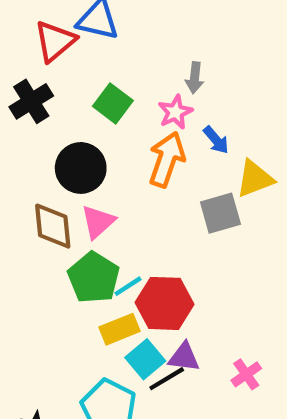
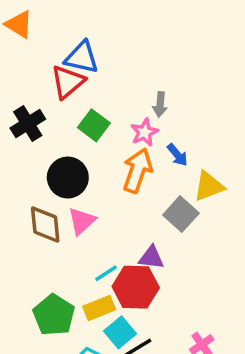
red triangle: (55, 41) -> (68, 82), moved
gray square: (220, 213) -> (181, 214), turned -32
green pentagon: (94, 278) -> (54, 315), moved
purple triangle: (184, 357) -> (151, 258), moved

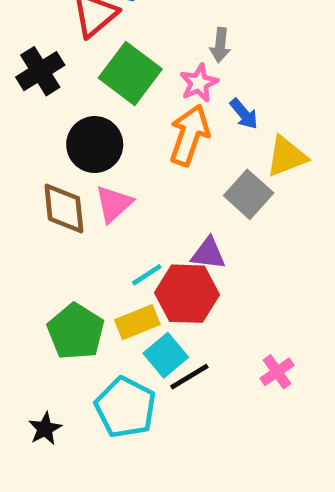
green square: (94, 125) -> (130, 74), size x1.4

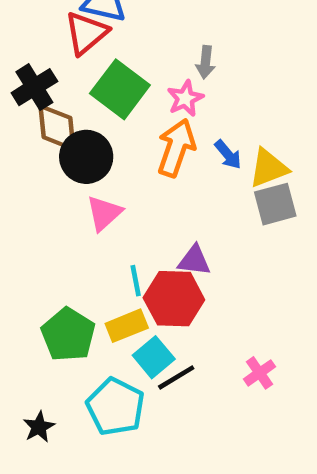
blue arrow: (244, 114) -> (228, 155), moved
gray square: (249, 194) -> (275, 204), moved, turned 33
brown diamond: (64, 208) -> (57, 128), moved
cyan line: (147, 275) -> (136, 281), turned -68

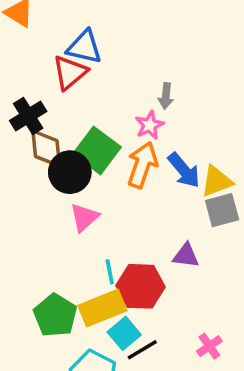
green square: (120, 89) -> (97, 150), moved
blue arrow: (228, 155) -> (184, 170), size x1.5
purple triangle: (194, 260) -> (186, 255), moved
yellow rectangle: (127, 326) -> (102, 308), size x1.4

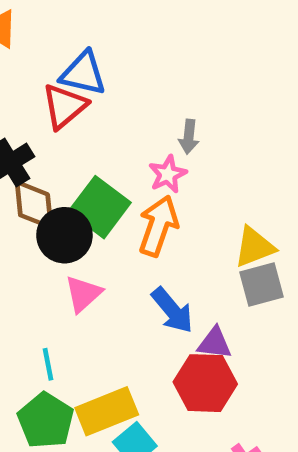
blue arrow: (184, 170) -> (172, 310), moved
cyan line: (110, 272) -> (48, 364), moved
red hexagon: (140, 286) -> (205, 383), moved

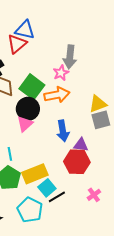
gray arrow: (189, 137) -> (70, 57), size x1.6
orange arrow: (158, 226) -> (57, 95), turned 60
black circle: (64, 235) -> (28, 109), moved
blue arrow: (172, 310) -> (63, 131), turned 30

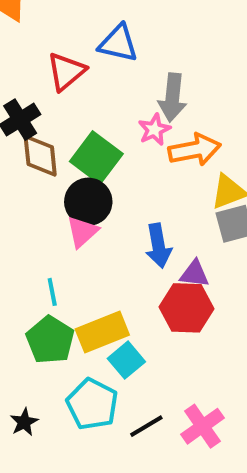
blue triangle: (25, 30) -> (118, 43), moved
orange arrow: (57, 95) -> (194, 150), moved
pink cross: (94, 195) -> (202, 426), moved, size x1.5
black line: (57, 197) -> (146, 426), moved

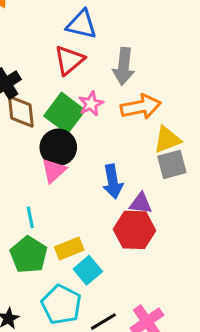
red triangle: (66, 71) -> (69, 60), moved
pink star: (154, 130) -> (91, 104), moved
yellow rectangle: (102, 332) -> (69, 248), size x0.7

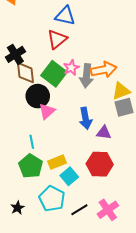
gray arrow: (124, 66) -> (86, 76), moved
black circle: (58, 147) -> (38, 96), moved
red hexagon: (135, 230) -> (100, 164), moved

